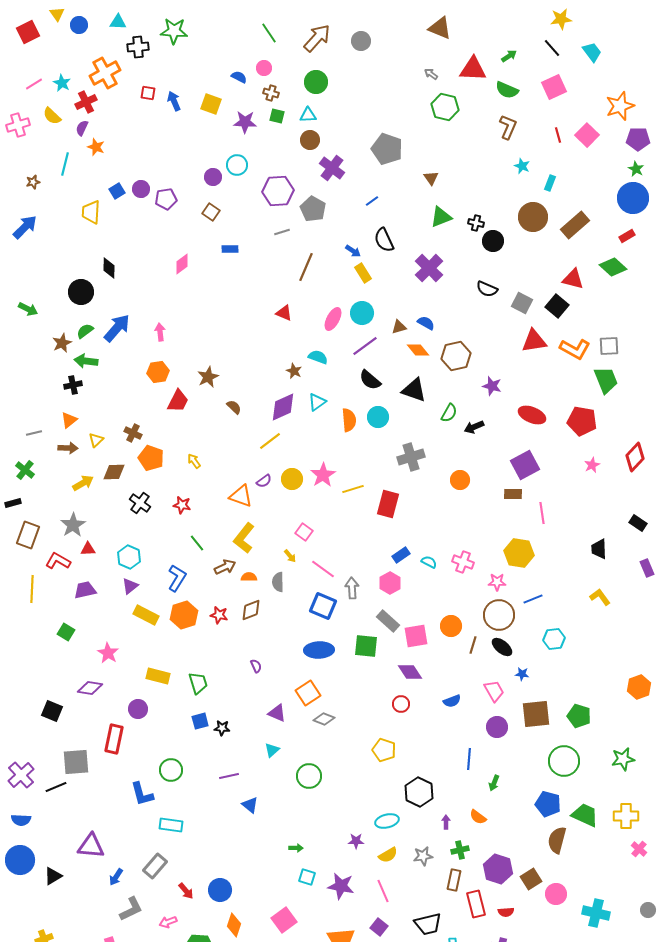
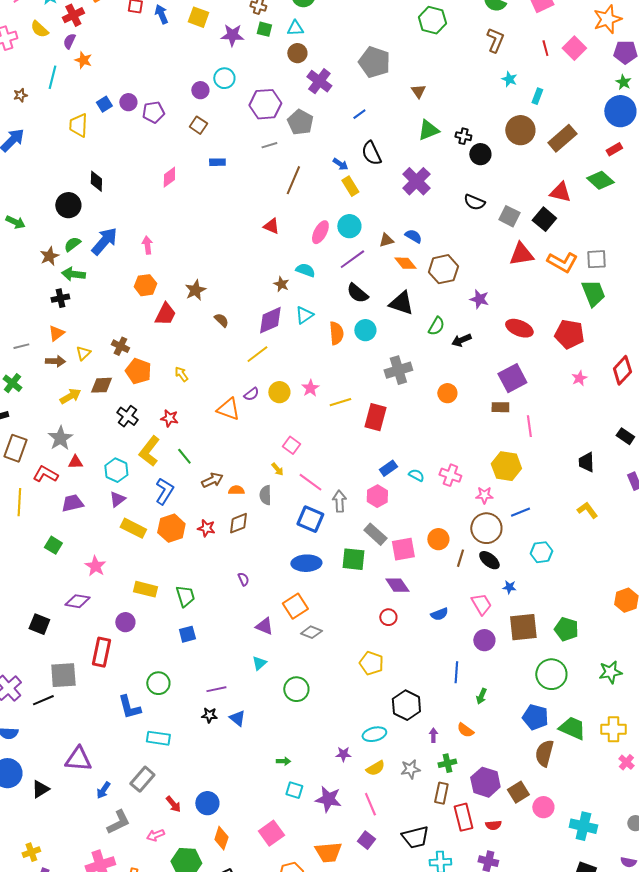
pink star: (323, 475) -> (310, 388), size x0.7
yellow L-shape: (244, 538) -> (149, 451), moved
black star: (222, 728) -> (209, 715), moved

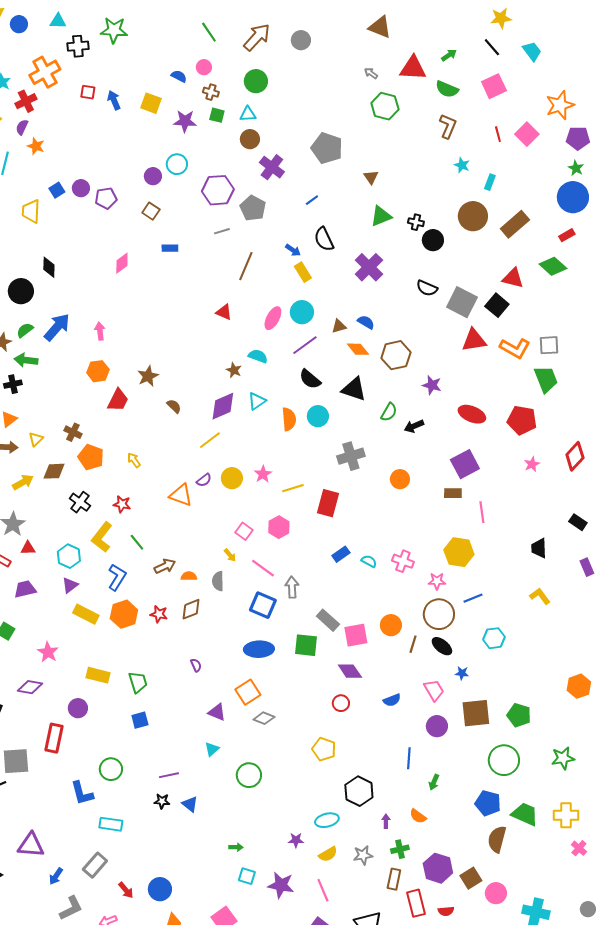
gray square: (509, 216) -> (462, 302), size x1.4
pink hexagon: (377, 496) -> (279, 527), moved

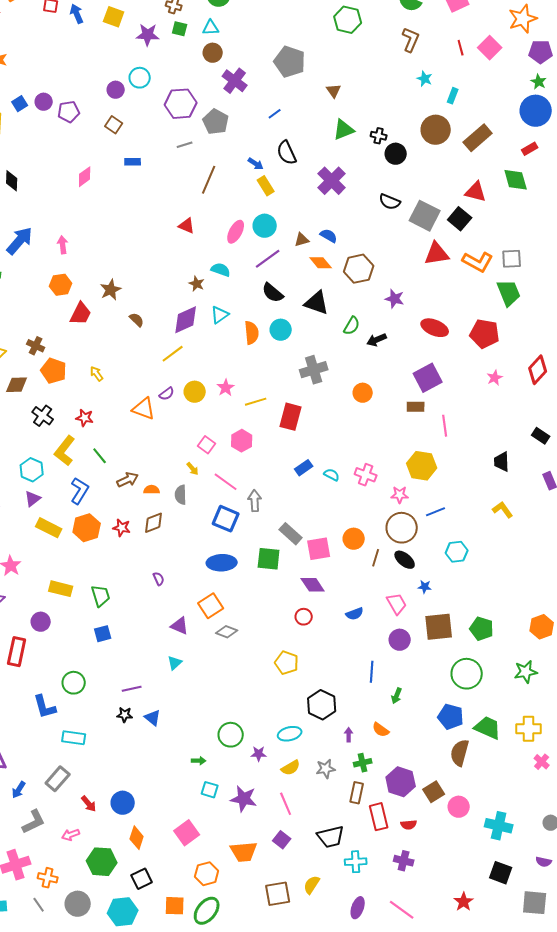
green diamond: (553, 266) -> (516, 180), turned 32
orange hexagon: (579, 686) -> (542, 627), moved
green circle: (249, 775) -> (231, 735), moved

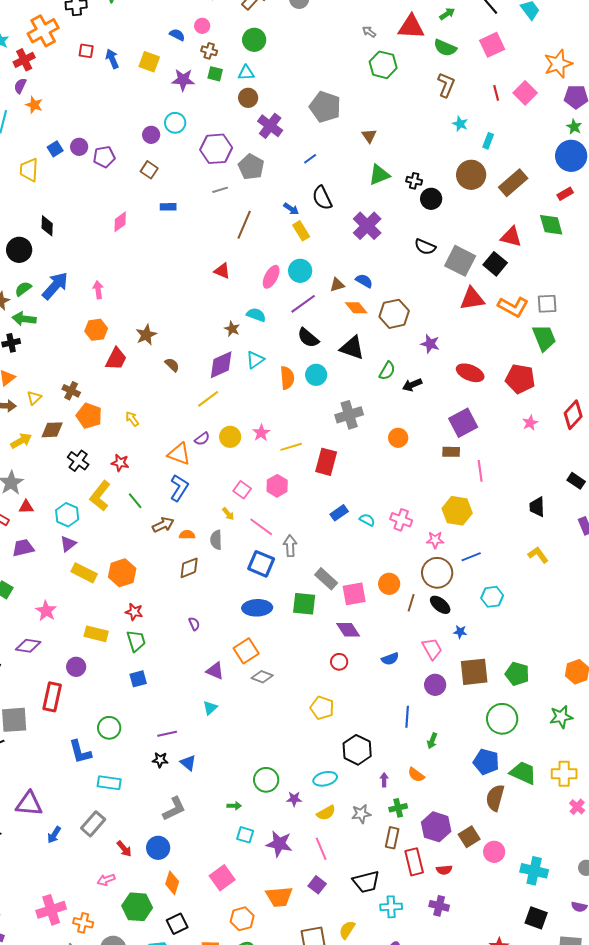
blue L-shape: (80, 491) -> (179, 488), moved
red star: (122, 528) -> (134, 612), moved
gray L-shape: (34, 822) -> (174, 809), moved

